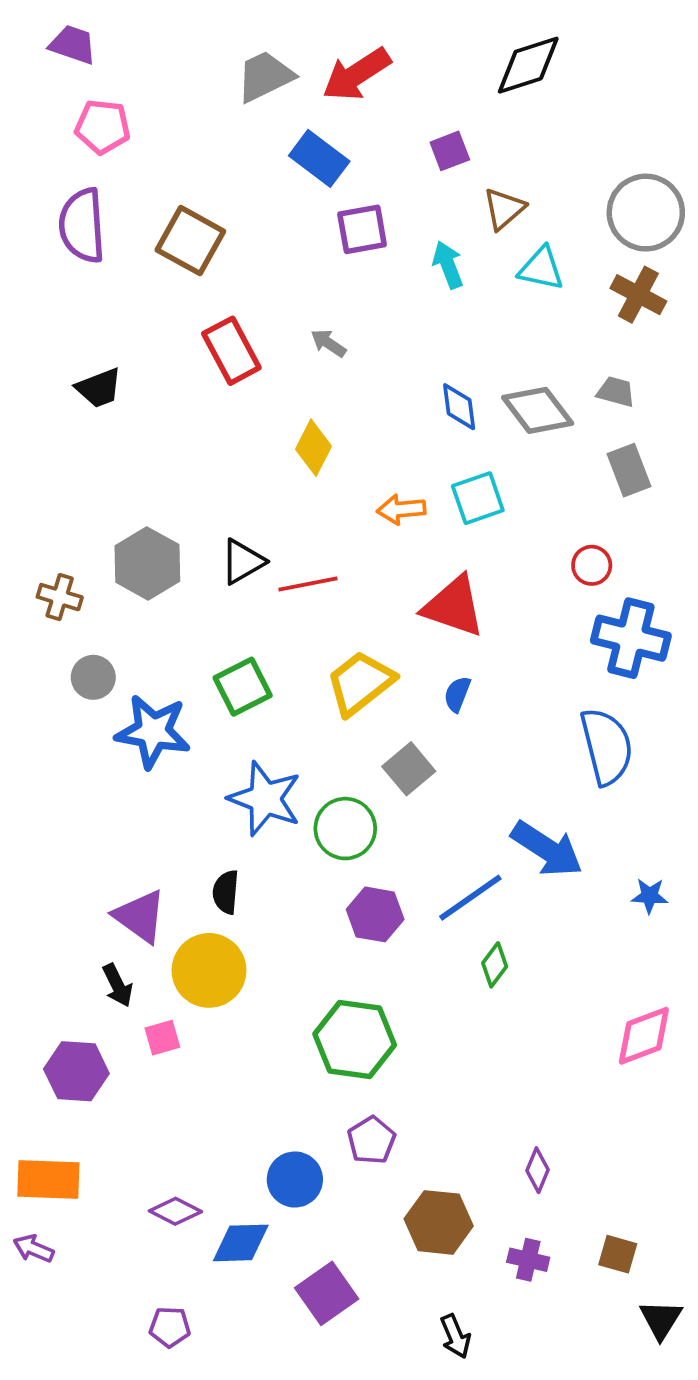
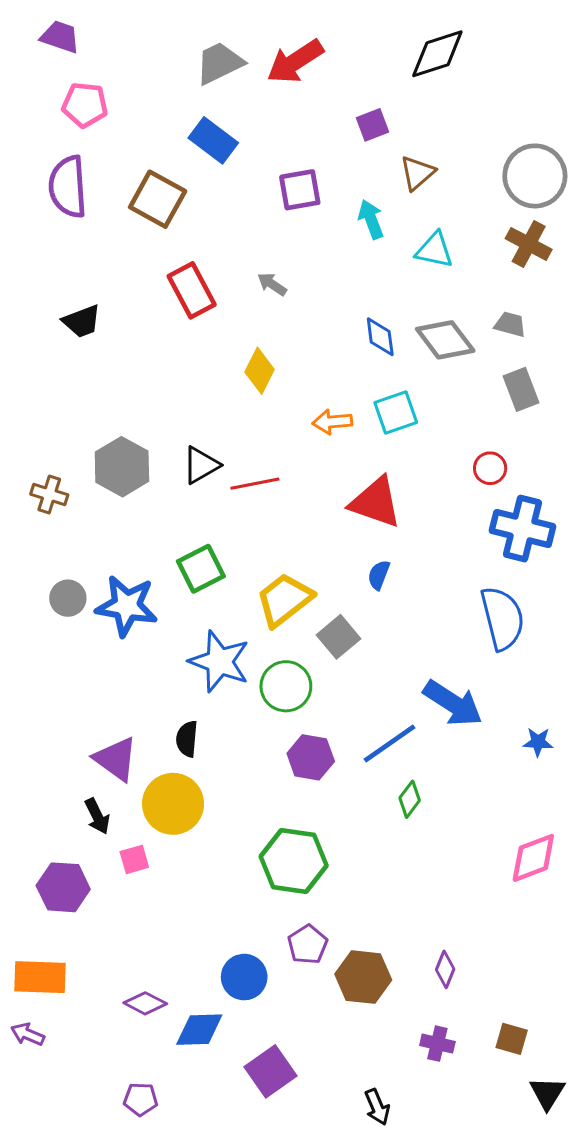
blue rectangle: (319, 158) -> (213, 140), moved
cyan triangle: (541, 269) -> (434, 250), moved
gray circle: (93, 677) -> (68, 598), moved
yellow trapezoid: (360, 683) -> (284, 600), moved
brown hexagon: (439, 1222) -> (363, 977), moved

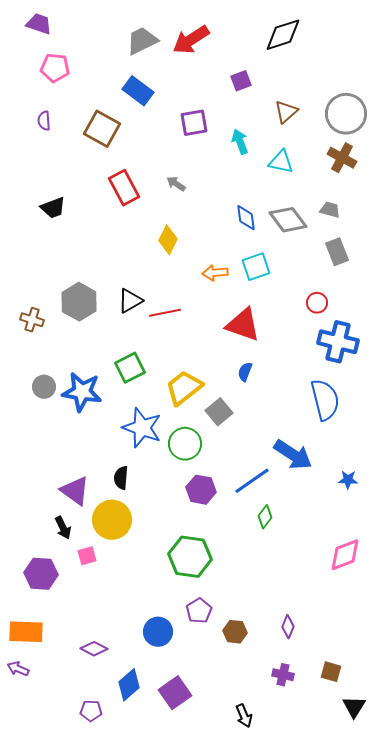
brown triangle: (417, 173) -> (286, 112), moved
purple semicircle: (68, 187) -> (44, 121), size x0.5
brown hexagon: (363, 977) -> (235, 632), size x0.7
blue diamond: (199, 1030) -> (129, 685), moved, turned -40

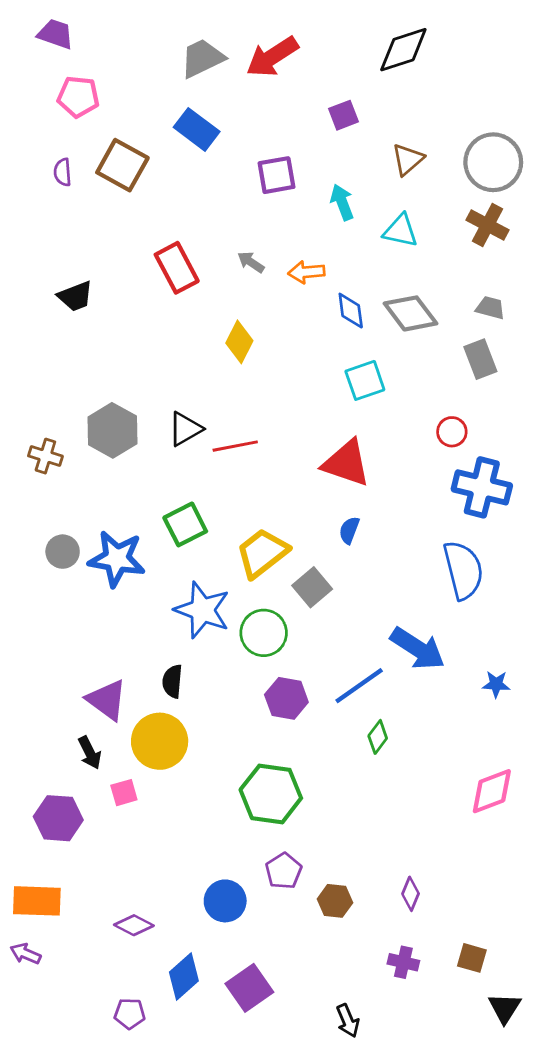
brown square: (102, 129) -> (122, 165), moved
gray trapezoid: (330, 210) -> (490, 308), moved
orange arrow: (215, 273) -> (306, 272), moved

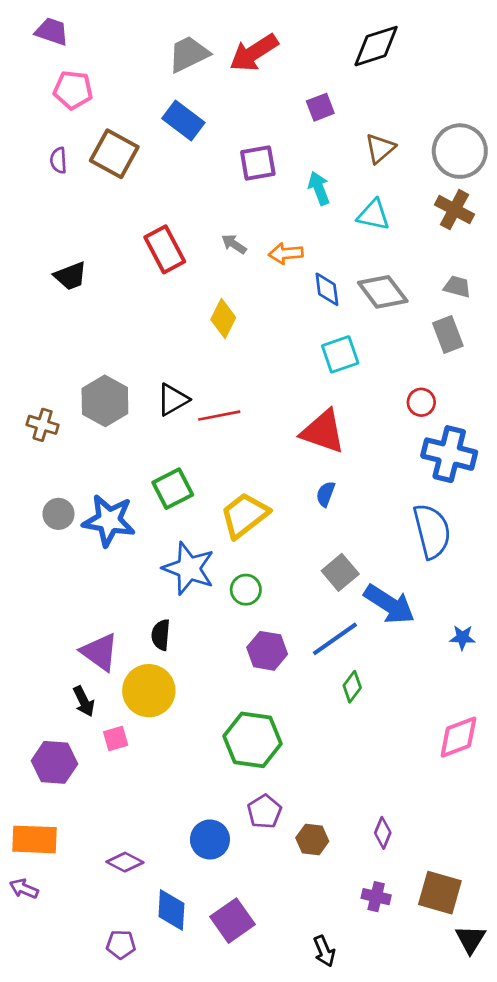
gray square: (312, 587) -> (340, 572), moved
green circle: (264, 633) -> (246, 590), size x0.7
brown square: (472, 958) -> (440, 893), size x1.6
blue diamond: (184, 977) -> (171, 910), turned -45

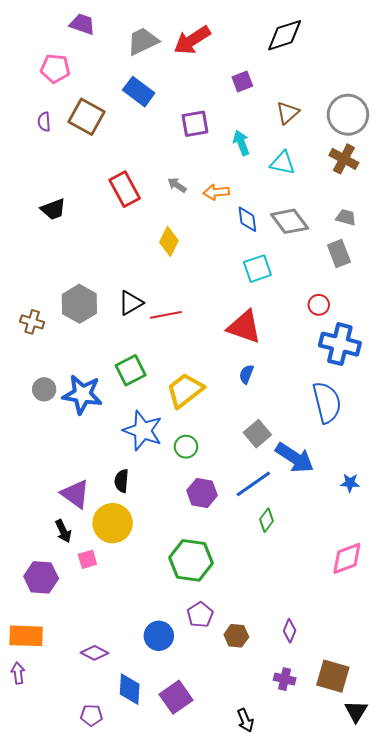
purple trapezoid: (52, 31) -> (82, 24), moved
purple arrow: (24, 889) -> (18, 673), turned 60

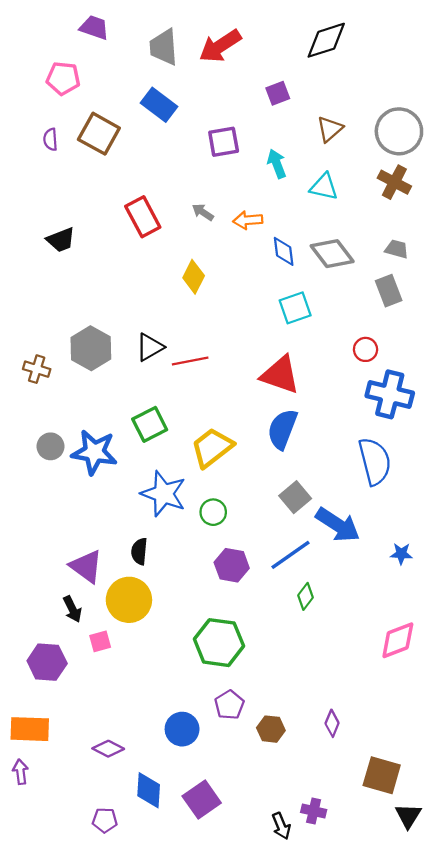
gray trapezoid: (143, 41) -> (164, 47), turned -68
blue semicircle: (246, 374) -> (282, 429), size x1.8
purple cross: (285, 679) -> (314, 811), moved

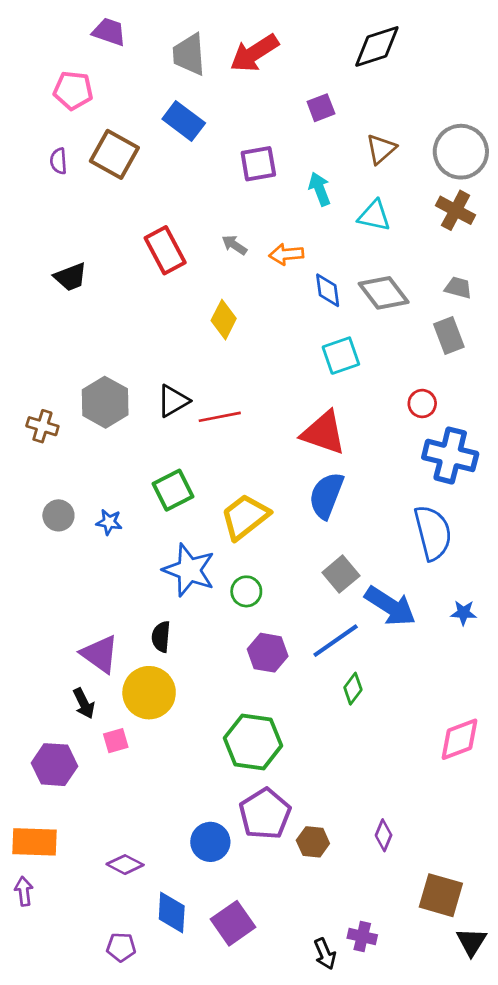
blue star: (94, 452) -> (109, 522), size x0.5
blue star: (401, 554) -> (464, 613), moved
purple pentagon: (229, 705) -> (265, 814), size x1.5

